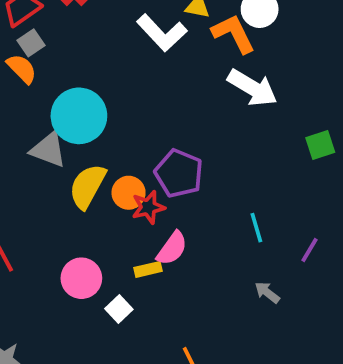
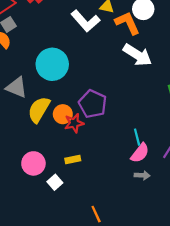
cyan circle: (79, 116) -> (52, 64), moved
pink semicircle: (172, 248) -> (140, 153), moved
gray arrow: (267, 292) -> (142, 175), turned 144

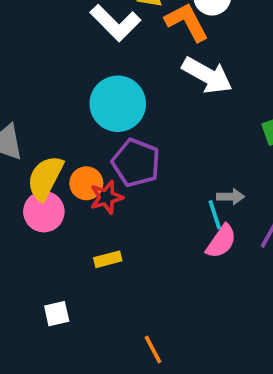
cyan circle: (52, 64) -> (118, 104), moved
pink circle: (33, 163) -> (44, 212), moved
gray arrow: (142, 175) -> (231, 197), moved
white square: (55, 182) -> (57, 314), moved, turned 32

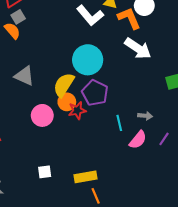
yellow semicircle: (45, 178) -> (64, 85), moved
cyan line: (215, 215) -> (119, 123), moved
yellow rectangle: (108, 259) -> (86, 177), moved, size x1.5

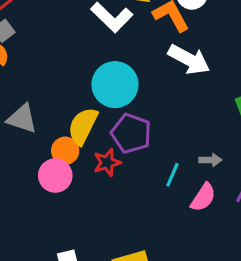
orange circle: (67, 102) -> (65, 151), moved
cyan line: (119, 123) -> (172, 175), turned 42

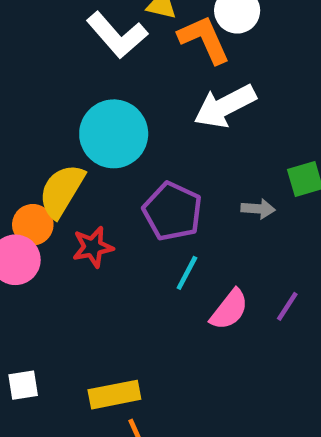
white arrow: (189, 60) -> (225, 106), turned 120
purple pentagon: (131, 133) -> (173, 211), moved
gray arrow: (210, 160) -> (258, 209), moved

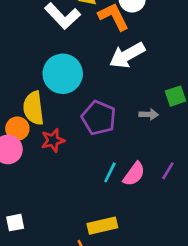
yellow semicircle: (62, 191) -> (34, 108), turned -36
cyan line: (187, 273) -> (110, 172), moved
yellow rectangle: (114, 395) -> (102, 226), moved

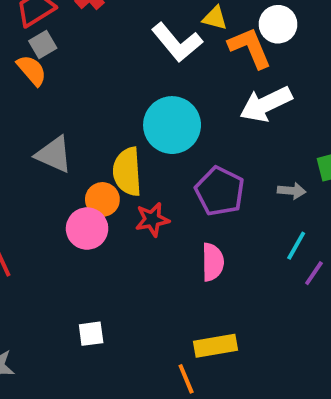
cyan line: (110, 172) -> (296, 246), moved
pink semicircle: (134, 174) -> (213, 262), moved, turned -40

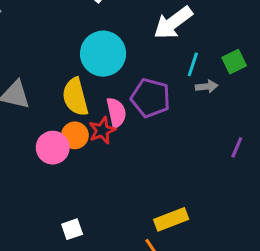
orange circle: (102, 199) -> (75, 135), moved
cyan line: (296, 246) -> (193, 64), moved
pink semicircle: (213, 262) -> (116, 113), moved

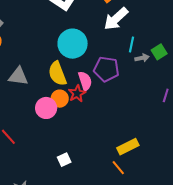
green square: (234, 62) -> (159, 52), moved

